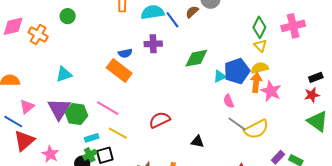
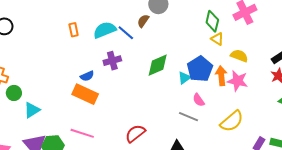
green circle: (68, 16) -> (14, 93), moved
yellow semicircle: (260, 68) -> (239, 56), moved, turned 48
gray line: (237, 124) -> (188, 117), moved

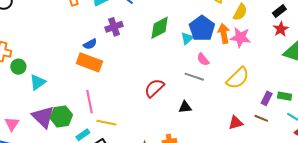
yellow semicircle: (239, 56) -> (240, 12), turned 102
pink line: (82, 133) -> (90, 102), turned 65
red semicircle: (135, 133) -> (154, 88), moved

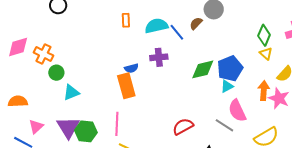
blue pentagon: (202, 28) -> (230, 69), moved
pink semicircle: (203, 59) -> (237, 111), size x1.6
orange rectangle: (89, 62) -> (126, 86), turned 40

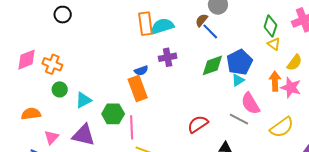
orange rectangle: (126, 20) -> (145, 24), moved, size x1.6
blue line: (177, 32) -> (210, 31), moved
green circle: (56, 73) -> (60, 89), moved
purple triangle: (68, 127) -> (83, 135), turned -40
green hexagon: (86, 131) -> (113, 114), moved

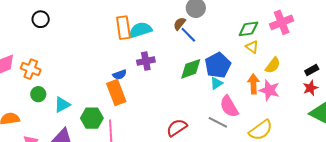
green diamond: (270, 26) -> (248, 29), turned 65

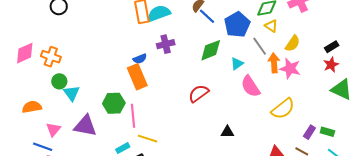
blue pentagon: (218, 65) -> (237, 25), moved
cyan triangle: (62, 105) -> (72, 93), moved, turned -36
gray line: (218, 122) -> (260, 46), moved, turned 30
red semicircle: (177, 128) -> (199, 93), moved

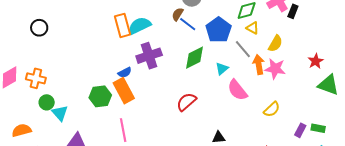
purple cross: (166, 44) -> (149, 56), size x1.4
black rectangle: (332, 47) -> (293, 11), moved, turned -32
green hexagon: (114, 103) -> (100, 96), moved
yellow semicircle: (283, 109) -> (272, 109), size x0.7

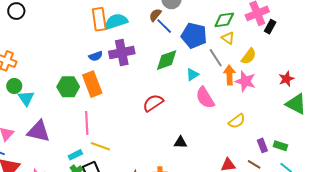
blue pentagon: (219, 30) -> (194, 35), turned -30
blue semicircle: (125, 72) -> (96, 56), moved
purple rectangle: (300, 130) -> (262, 145), turned -56

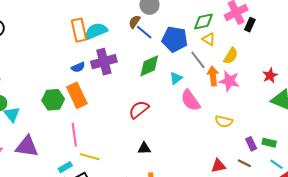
yellow semicircle: (237, 121) -> (224, 121), turned 54
black triangle: (180, 142) -> (144, 148), moved

